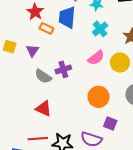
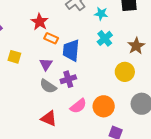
blue trapezoid: (67, 17) -> (71, 50), moved
purple triangle: (32, 51) -> (46, 64), moved
pink semicircle: (96, 58) -> (78, 106), moved

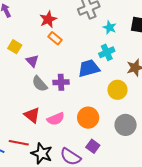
blue trapezoid: (71, 50) -> (89, 68), moved, turned 55
purple triangle: (46, 64) -> (32, 61), moved, turned -32
pink semicircle: (78, 106) -> (56, 119), moved

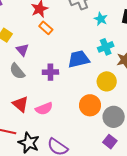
cyan cross: (107, 52) -> (106, 47), moved
gray semicircle: (40, 84) -> (17, 71), moved
orange circle: (88, 118) -> (90, 105), moved
purple square: (93, 146) -> (110, 142), moved

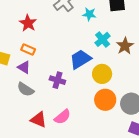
orange rectangle: (46, 28) -> (28, 49), moved
purple cross: (50, 72) -> (57, 80), turned 35
yellow circle: (107, 81) -> (102, 74), moved

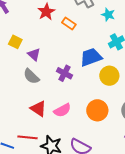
orange rectangle: (28, 49) -> (69, 23), moved
orange circle: (105, 100) -> (97, 110), moved

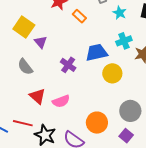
yellow square: (15, 42) -> (24, 27), size x1.5
gray semicircle: (31, 76) -> (25, 67), moved
orange circle: (97, 110) -> (97, 123), moved

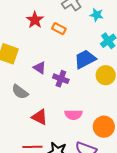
purple triangle: (41, 42) -> (40, 68), moved
pink semicircle: (61, 101) -> (73, 115), moved, turned 36

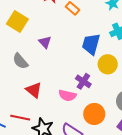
blue trapezoid: (85, 59) -> (91, 44), turned -60
purple cross: (61, 79) -> (83, 81), moved

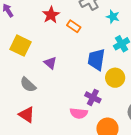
red triangle: (34, 90) -> (27, 115), moved

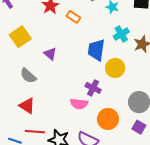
yellow square: (21, 46) -> (20, 37), turned 30

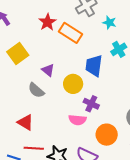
orange rectangle: (73, 17) -> (71, 33), size x1.6
yellow circle: (115, 68) -> (73, 84), moved
gray semicircle: (28, 76) -> (36, 90), moved

